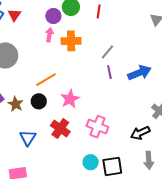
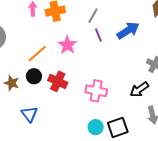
pink star: (70, 99) -> (67, 45), moved
red cross: (60, 129) -> (58, 81), moved

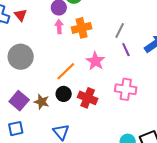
pink cross: (96, 91) -> (126, 89), moved

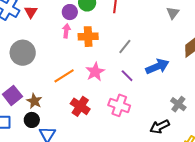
purple line: (126, 50) -> (127, 76), moved, turned -32
black circle: (64, 94) -> (32, 120), moved

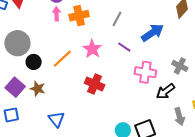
pink cross: (119, 105) -> (145, 72), moved
red cross: (80, 106) -> (95, 84), moved
black circle: (32, 120) -> (34, 62), moved

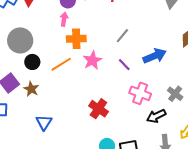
orange cross: (79, 16) -> (76, 39), moved
red cross: (95, 84) -> (98, 109), moved

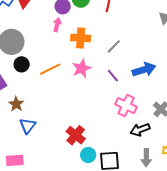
orange cross: (76, 39) -> (81, 38), moved
brown star: (31, 89) -> (16, 104), moved
red cross: (98, 109) -> (76, 135), moved

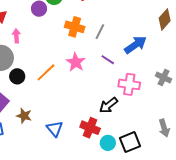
pink arrow: (57, 25) -> (16, 36), moved
orange cross: (81, 38) -> (75, 27), moved, turned 30
blue triangle: (28, 126) -> (55, 129), moved
black arrow: (140, 130) -> (108, 105), moved

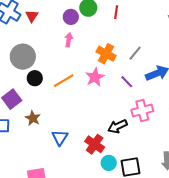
orange cross: (75, 27) -> (106, 54), moved
gray line: (100, 32) -> (135, 53), moved
pink arrow: (16, 36) -> (69, 40), moved
pink cross: (129, 84) -> (142, 111), turned -35

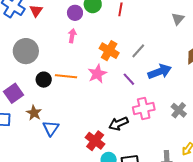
black circle: (35, 78) -> (44, 80), moved
orange line: (64, 81) -> (66, 76), turned 35
blue triangle: (60, 138) -> (51, 128), moved

